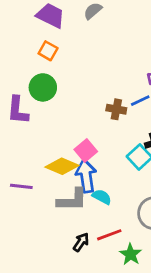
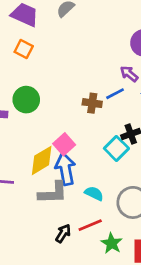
green circle: (43, 87) -> (26, 100), moved
yellow diamond: (62, 166) -> (42, 160), turned -52
cyan semicircle: (102, 197) -> (94, 193), moved

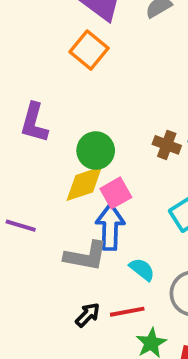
orange square: (24, 49) -> (89, 50), size x1.4
green circle: (26, 100) -> (96, 151), moved
yellow diamond: (42, 160) -> (84, 184), moved

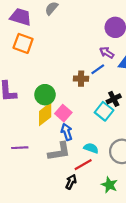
blue arrow: (110, 227) -> (67, 132), size x0.7
red line: (127, 312) -> (83, 165), moved

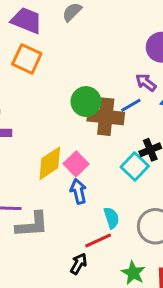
brown cross: (81, 79) -> (106, 117), size x1.6
green circle: (45, 95) -> (86, 102), moved
cyan semicircle: (91, 148) -> (112, 218), turned 48
gray L-shape: (59, 152) -> (32, 225), moved

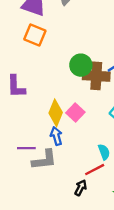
yellow diamond: (50, 163) -> (56, 113), turned -32
blue arrow: (78, 191) -> (56, 136), moved

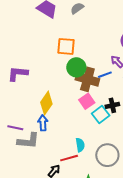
orange square: (35, 35) -> (66, 46), moved, turned -30
purple L-shape: (16, 86) -> (18, 74), turned 85
pink square: (75, 113) -> (87, 101), moved

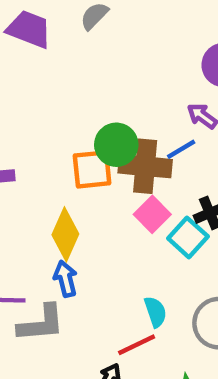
orange square: (66, 46) -> (92, 169), moved

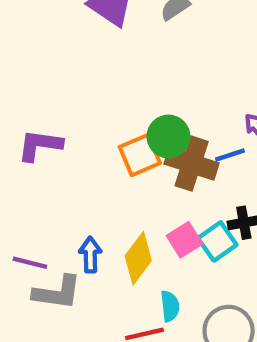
orange square: (92, 169) -> (140, 155), turned -30
pink square: (152, 214) -> (185, 240), moved
yellow diamond: (65, 234) -> (138, 258), moved

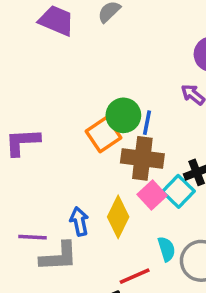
blue line: (230, 155) -> (147, 123), moved, turned -50
brown cross: (192, 164) -> (142, 158), moved
cyan semicircle: (170, 306) -> (166, 249), moved

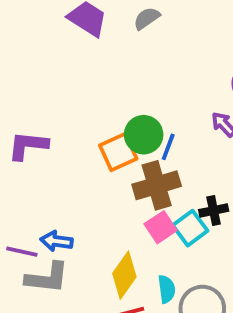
brown cross: (142, 158) -> (157, 185), turned -33
yellow diamond: (118, 217) -> (124, 275), moved
blue arrow: (79, 221) -> (56, 241), moved, turned -80

